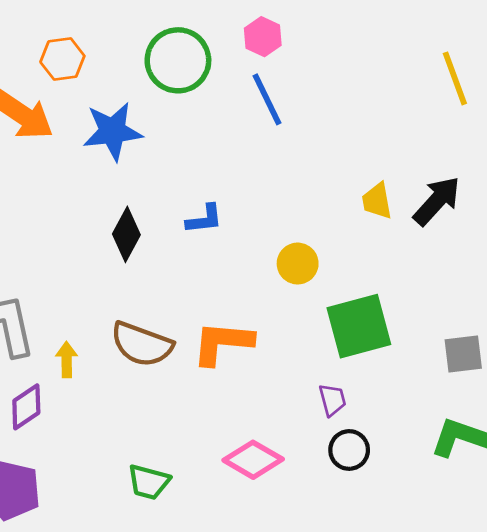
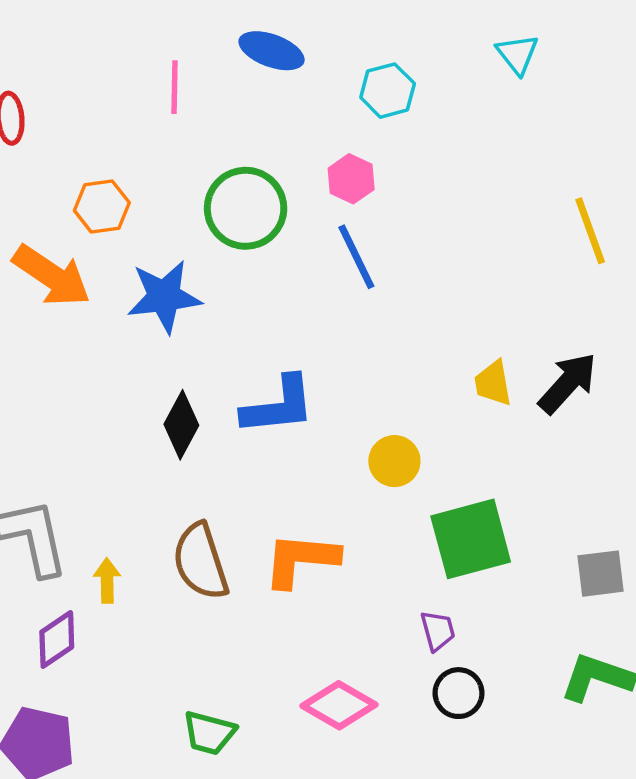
blue L-shape: (204, 219) -> (278, 406), size x1.6
brown semicircle: (142, 344) -> (201, 561), turned 52

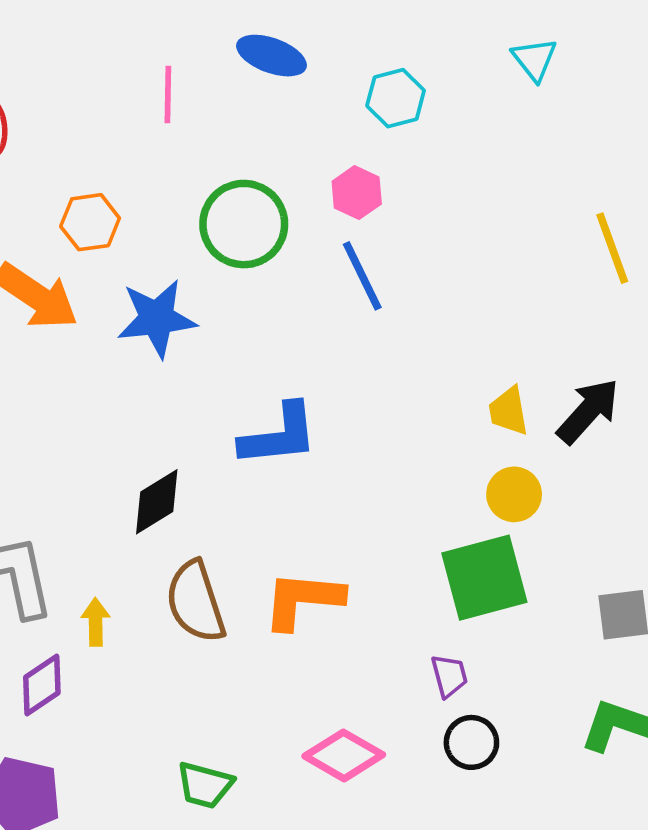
black diamond: (181, 425) -> (157, 502), moved, turned 30
yellow circle: (394, 461) -> (514, 494), moved

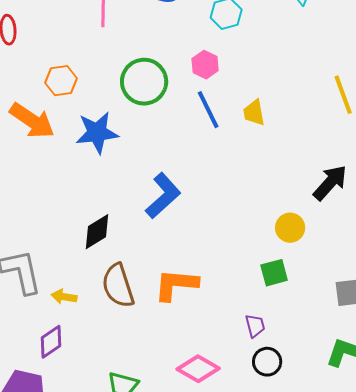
yellow trapezoid: (509, 411) -> (254, 113), moved
blue L-shape: (279, 435) -> (163, 196), turned -36
green square: (484, 578) -> (274, 273), size x0.6
yellow arrow: (96, 622) -> (64, 297), turned -80
purple diamond: (42, 685) -> (51, 342), moved

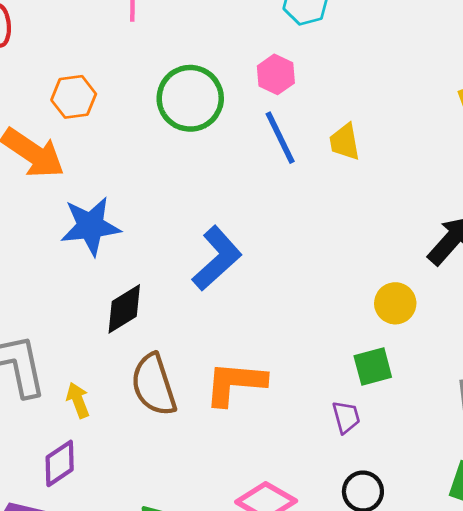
blue star: (97, 133) -> (91, 226), moved
yellow arrow: (64, 297) -> (78, 400), turned 60
purple trapezoid: (255, 326) -> (346, 417), moved

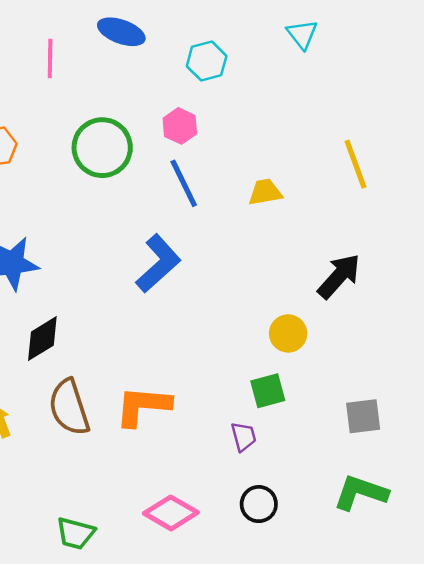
yellow trapezoid: (345, 142) -> (265, 192), moved, turned 90
blue L-shape: (217, 258) -> (158, 263), moved

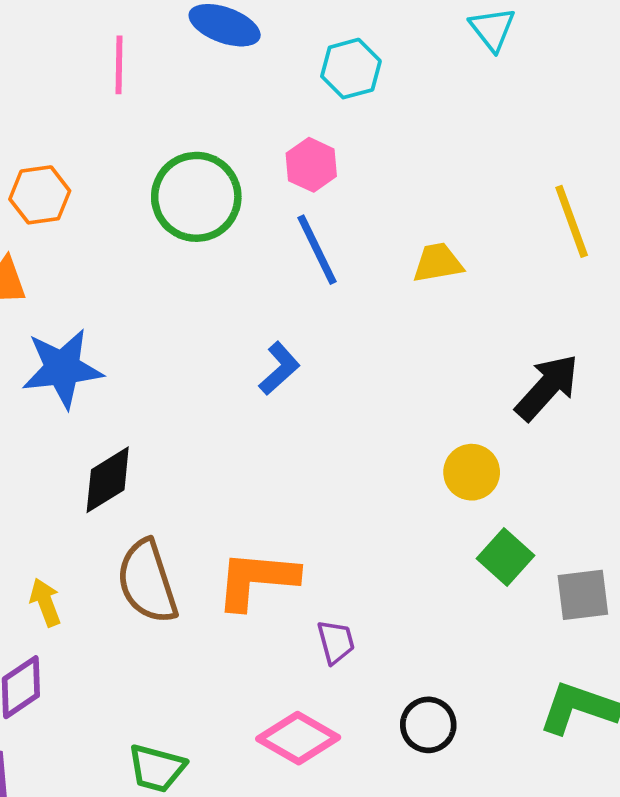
blue L-shape: (158, 263) -> (279, 368), size x0.6
green square: (268, 391) -> (506, 557), moved, turned -33
purple trapezoid: (244, 437) -> (336, 642), moved

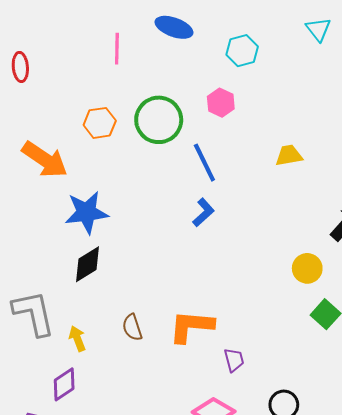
orange hexagon: (40, 195) -> (100, 123), moved
blue line: (317, 250) -> (204, 163), moved
black diamond: (108, 480) -> (87, 264), moved
brown semicircle: (147, 582) -> (132, 327), size x0.6

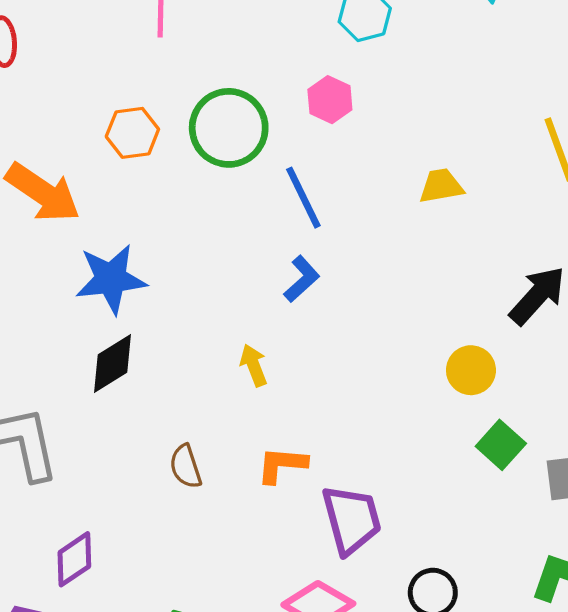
orange L-shape: (191, 326) -> (282, 465), size x0.7
yellow arrow: (77, 339) -> (254, 365), moved
purple trapezoid: (234, 360) -> (351, 520), size x1.8

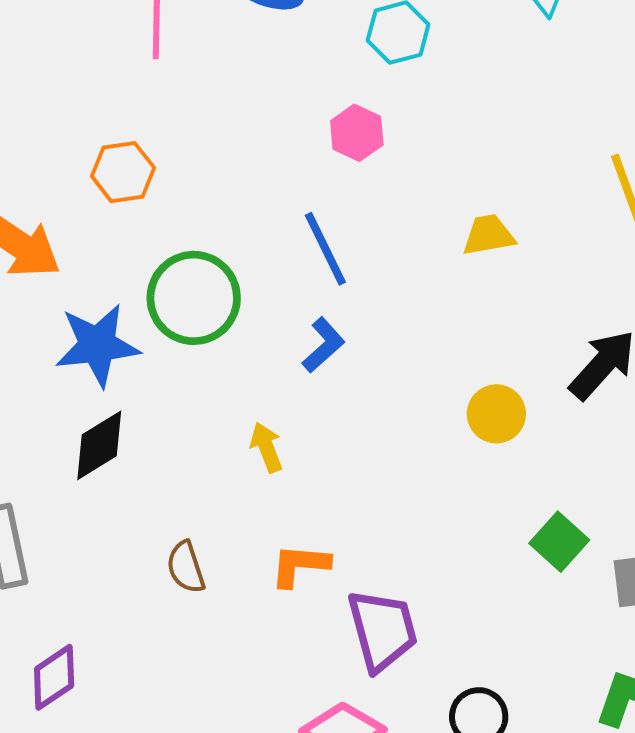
green circle: (229, 128) -> (194, 298), moved
yellow circle: (471, 370) -> (496, 414), moved

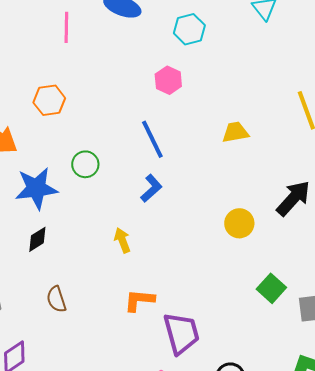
green circle: (194, 298) -> (85, 164), size x0.6
black diamond: (99, 445) -> (37, 239), size x0.7
brown semicircle: (186, 567) -> (56, 299), moved

